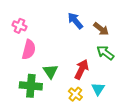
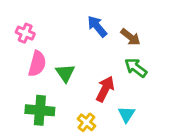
green triangle: (50, 71) -> (65, 73), moved
yellow cross: (75, 94) -> (86, 122), moved

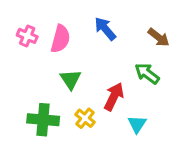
brown arrow: (130, 37) -> (159, 37), moved
pink semicircle: (37, 64) -> (60, 39), moved
yellow cross: (86, 122) -> (85, 118), moved

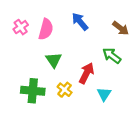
pink cross: (27, 36) -> (21, 27), turned 32

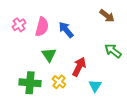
blue arrow: (80, 22) -> (66, 30), moved
brown arrow: (121, 28) -> (107, 16), moved
green arrow: (112, 56) -> (113, 51), moved

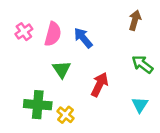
brown arrow: (107, 16) -> (135, 20), turned -112
yellow cross: (59, 82) -> (65, 115), moved
cyan triangle: (95, 86) -> (140, 105), moved

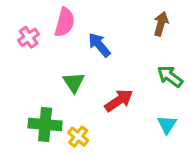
pink semicircle: (53, 34) -> (65, 22), moved
red arrow: (100, 85) -> (119, 100), turned 30

